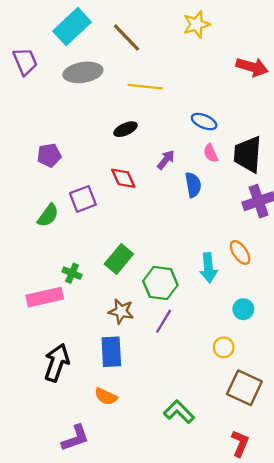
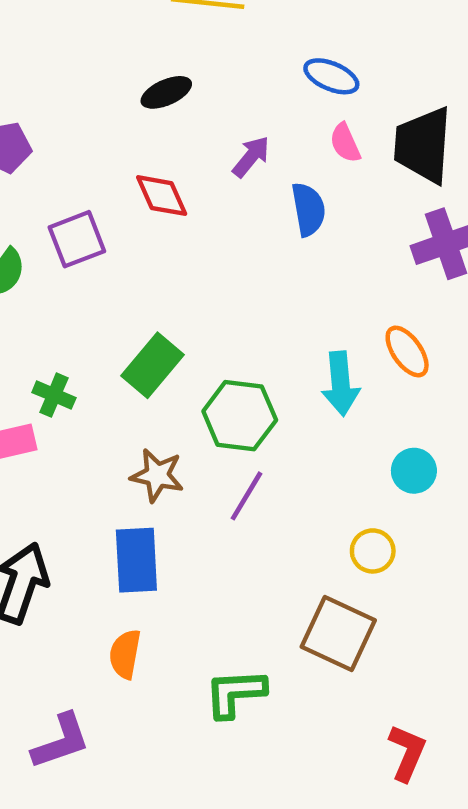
brown square: (244, 388) -> (338, 634), moved
orange semicircle: (106, 396) -> (125, 654), turned 75
green L-shape: (179, 412) -> (235, 693), moved, turned -48

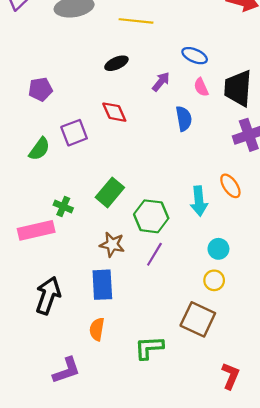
purple arrow: (251, 157) -> (161, 82), moved
cyan circle: (414, 471) -> (218, 249), moved

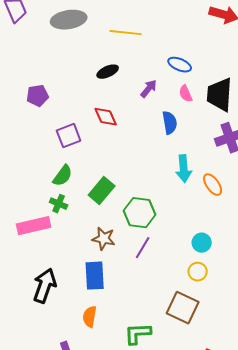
green semicircle: (39, 149) -> (63, 176), moved
cyan arrow: (199, 201) -> (184, 169), moved

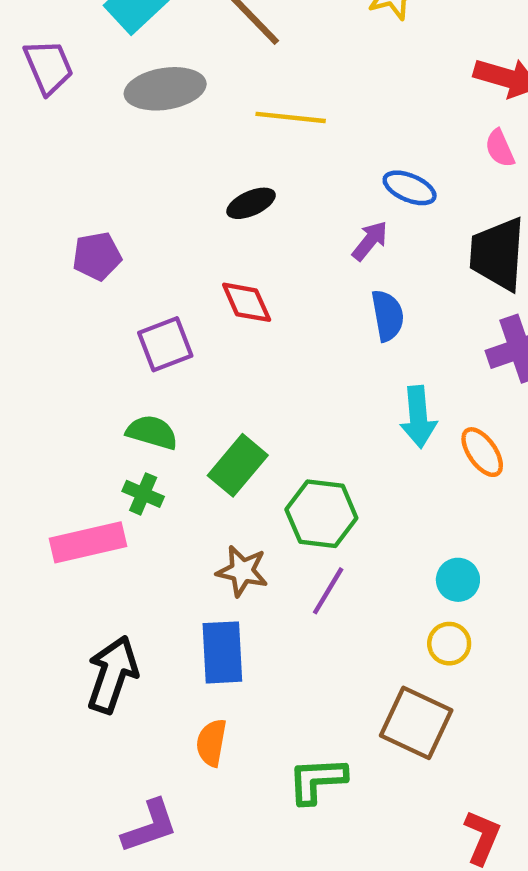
purple arrow: (149, 89) -> (370, 241), moved
pink semicircle: (186, 94) -> (500, 148), moved
green semicircle: (63, 176) -> (152, 432), turned -110

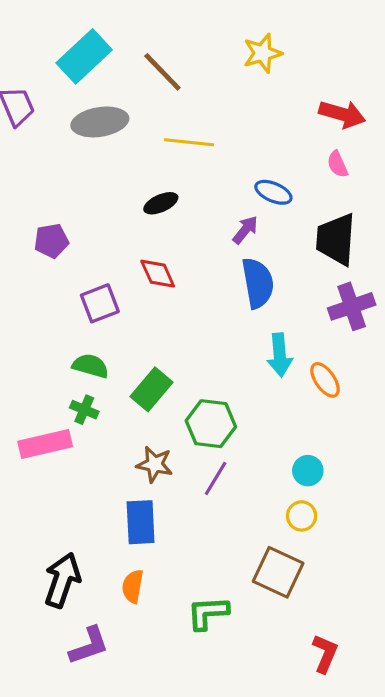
blue semicircle: (388, 316) -> (258, 283), size x1.4
black arrow: (112, 674) -> (62, 580), moved

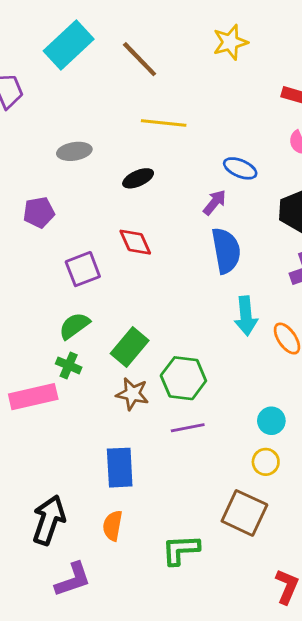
gray ellipse: (100, 122) -> (74, 151), moved, size x0.7
green semicircle: (90, 366) -> (74, 326), turned -52
brown star: (155, 464) -> (132, 394), moved
purple line: (216, 478) -> (188, 428), turned 48

